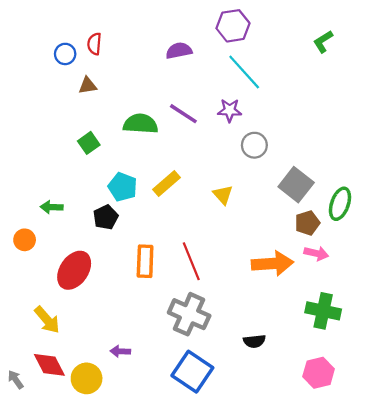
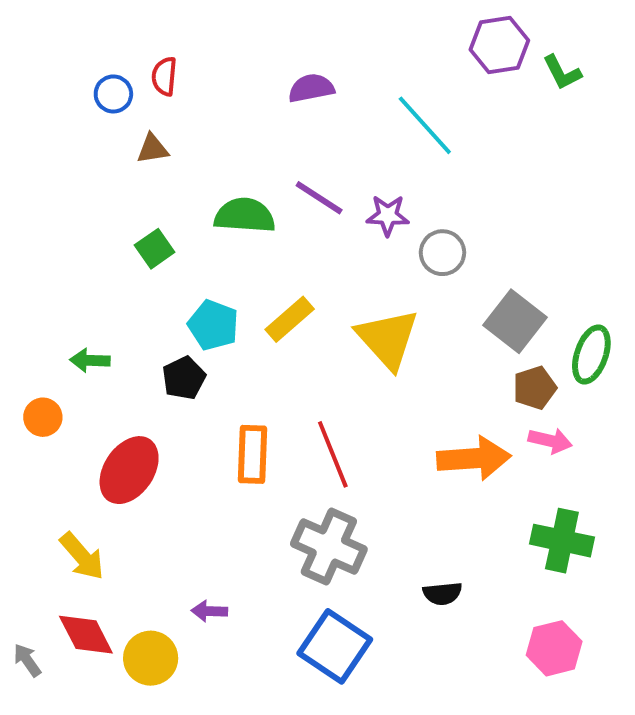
purple hexagon: (233, 26) -> (499, 45), moved
green L-shape: (323, 42) -> (562, 72), turned -85
purple star: (230, 110) -> (388, 215), moved
yellow triangle: (223, 195) -> (388, 339), size x1.8

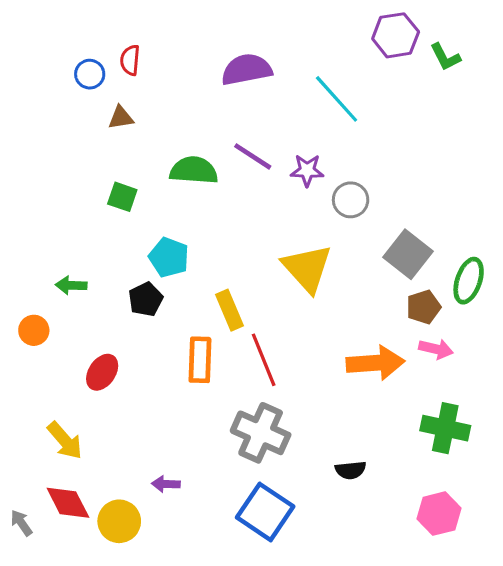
purple semicircle: (311, 88) -> (247, 69), size x1.4
green square: (155, 249) -> (122, 197), turned -36
yellow rectangle: (290, 319) -> (229, 310), moved, turned -72
red ellipse: (129, 470) -> (102, 372), size x0.7

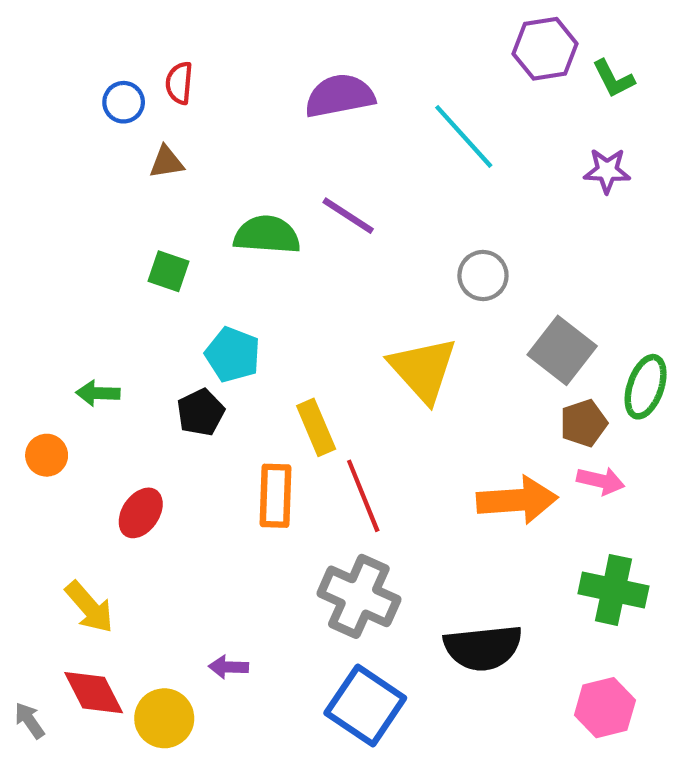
purple star: (307, 170) -> (607, 171), moved
black semicircle: (351, 470) -> (483, 648), size x1.8

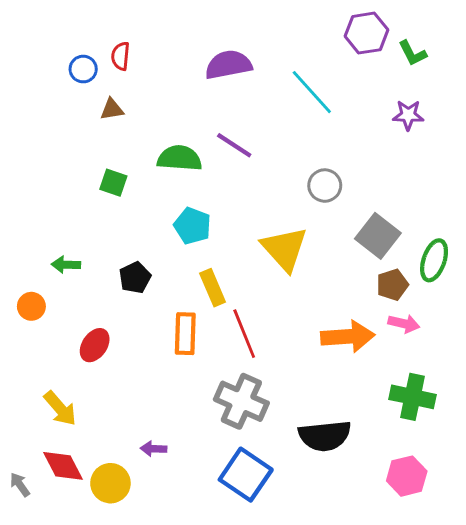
cyan pentagon: (233, 355) -> (192, 226), moved

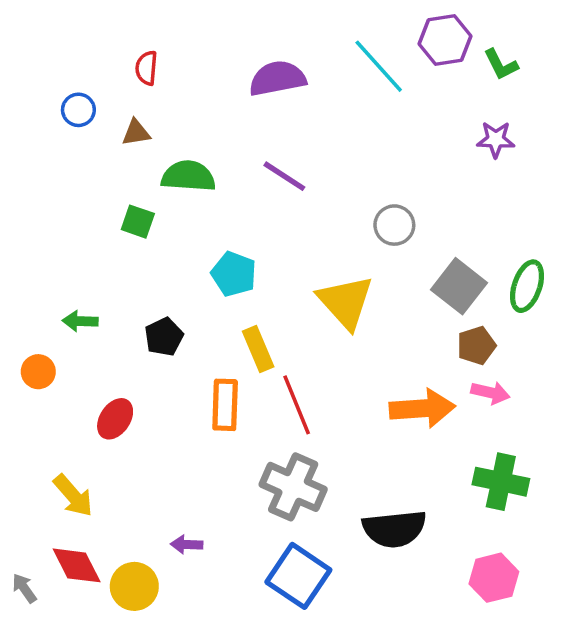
blue circle: (83, 69) -> (78, 110), moved
cyan line: (312, 92) -> (379, 66), moved
green semicircle: (180, 158) -> (188, 176), moved
green ellipse: (434, 260) -> (527, 286), moved

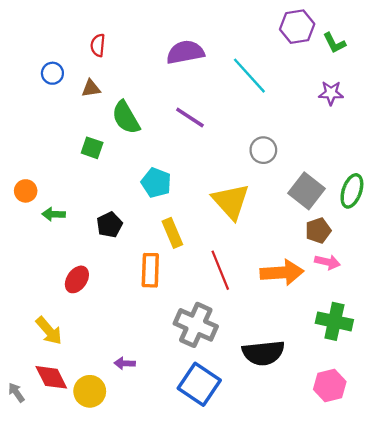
cyan line: (379, 66) -> (249, 76), moved
green semicircle: (188, 176) -> (126, 118), turned -124
orange circle: (38, 372) -> (26, 191), moved
red line: (297, 405) -> (220, 270), moved

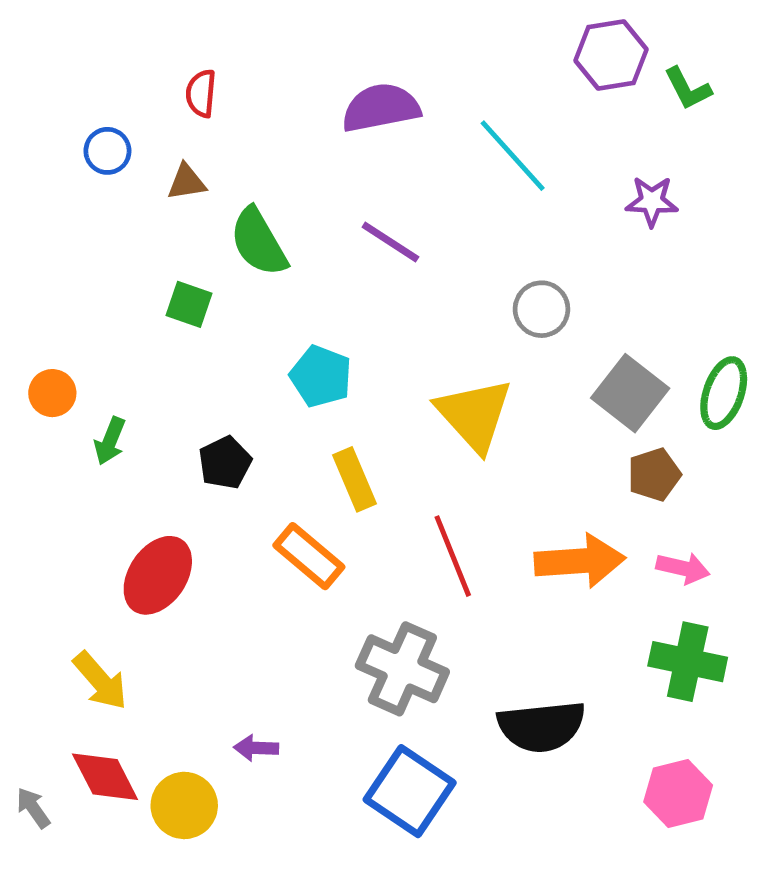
purple star: (331, 93) -> (652, 201), moved
green arrow: (54, 214) -> (110, 441), turned -70
pink arrow: (327, 262) -> (683, 568), moved
orange rectangle: (150, 270) -> (309, 556), turned -52
red ellipse: (77, 279) -> (158, 575), size x1.4

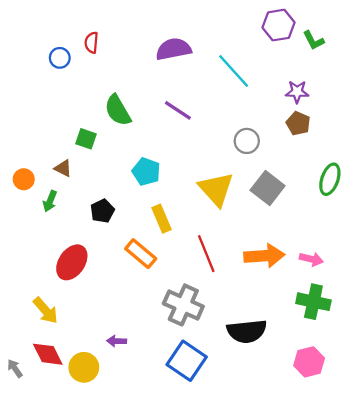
blue circle: (107, 151) -> (60, 58), moved
brown triangle: (187, 182) -> (63, 168), moved, turned 36
gray square: (630, 393) -> (268, 188), moved
brown pentagon: (654, 475) -> (298, 123), moved, turned -30

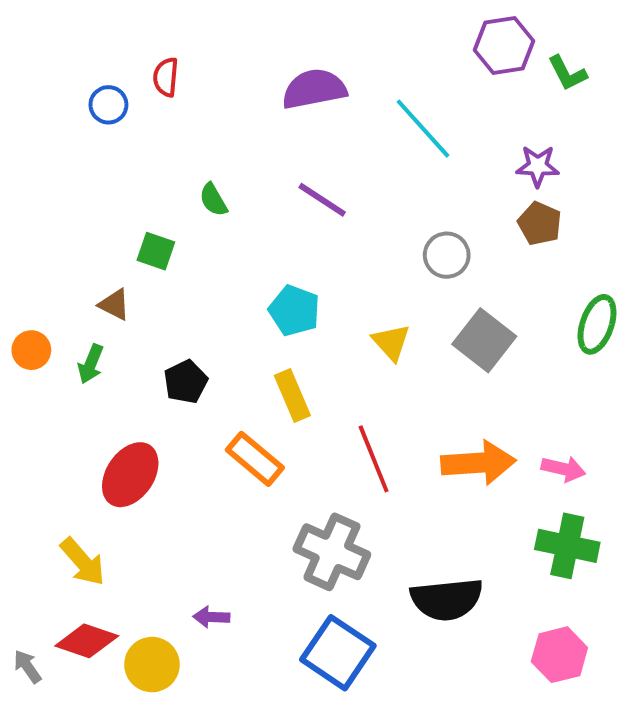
green semicircle: (118, 110) -> (213, 200), size x0.6
cyan pentagon: (146, 172) -> (294, 311), moved
orange circle: (24, 179) -> (31, 350), moved
yellow triangle: (216, 189) -> (391, 342), size x0.6
red diamond: (48, 354) -> (87, 641), turned -44

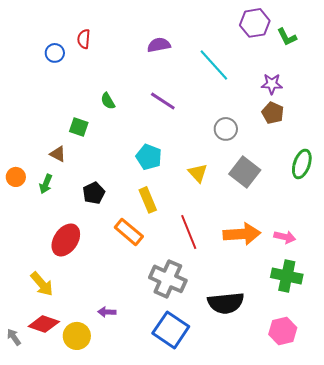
purple semicircle: (314, 89) -> (159, 45), size x0.7

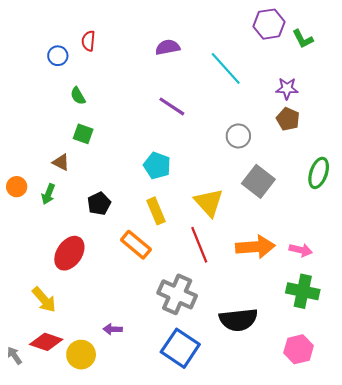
green semicircle: (108, 101) -> (78, 96), moved
yellow triangle: (198, 173) -> (209, 202), moved, size x1.4

